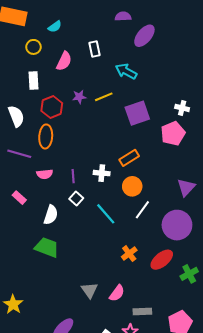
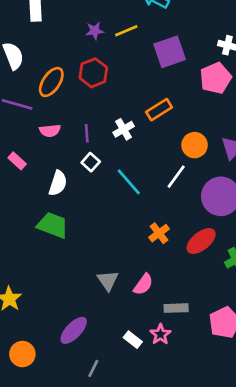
red hexagon: (52, 107) -> (93, 73), moved
orange ellipse: (46, 136) -> (51, 82), turned 30
white cross: (102, 173) -> (124, 129), turned -35
orange circle: (132, 186) -> (195, 145), moved

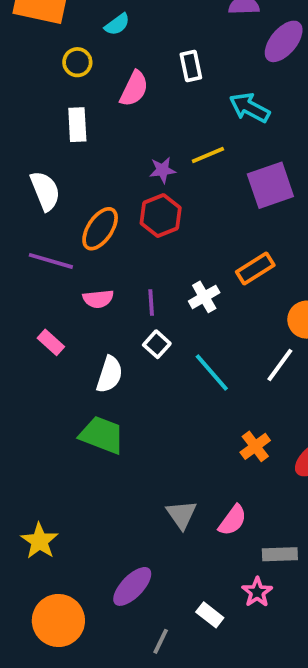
purple star: (95, 31) -> (163, 170), moved
white rectangle: (133, 340) -> (210, 615), moved
orange circle: (22, 354) -> (58, 621), size x1.4

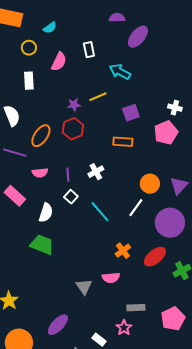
purple square: (270, 185) -> (131, 113), size x0.7
orange rectangle: (255, 269) -> (123, 142), moved, turned 36
pink rectangle: (51, 342) -> (15, 196), size x1.5
pink semicircle: (233, 520) -> (111, 278), moved, turned 48

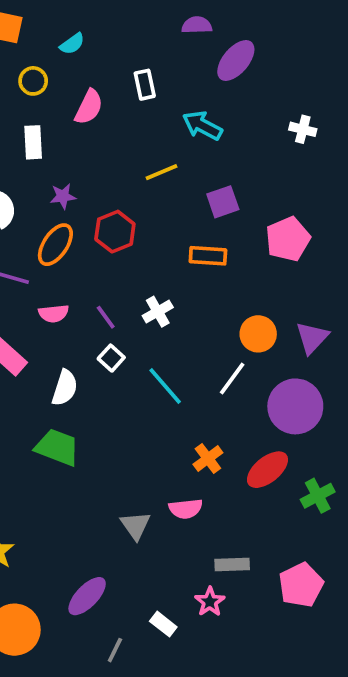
purple star: (74, 105) -> (63, 196), moved
white cross: (175, 108) -> (303, 129), moved
purple line: (68, 175) -> (106, 317), turned -32

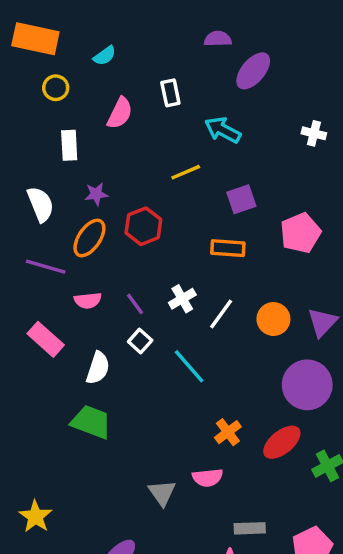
yellow circle: (33, 81) -> (56, 88), moved
white line: (232, 379) -> (221, 314), moved

